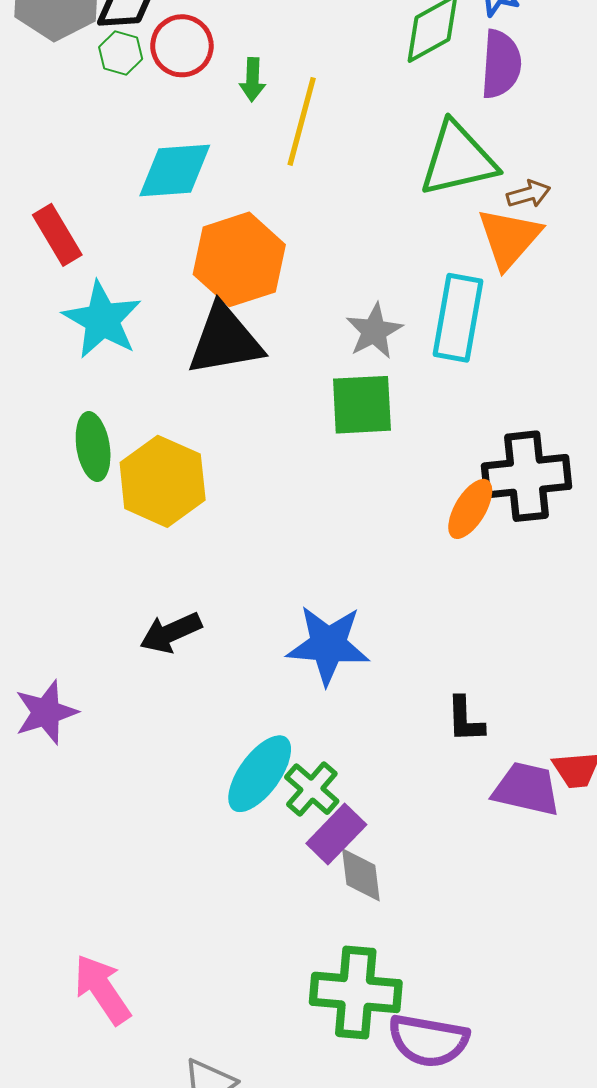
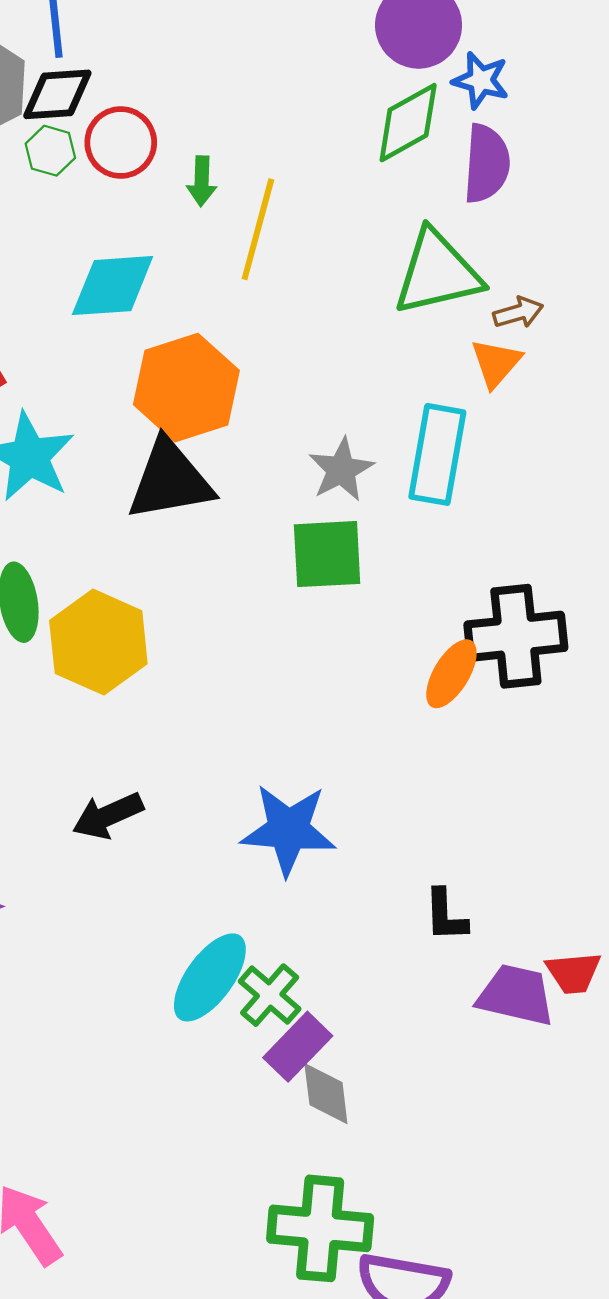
orange triangle: (509, 238) -> (496, 363), size x0.7

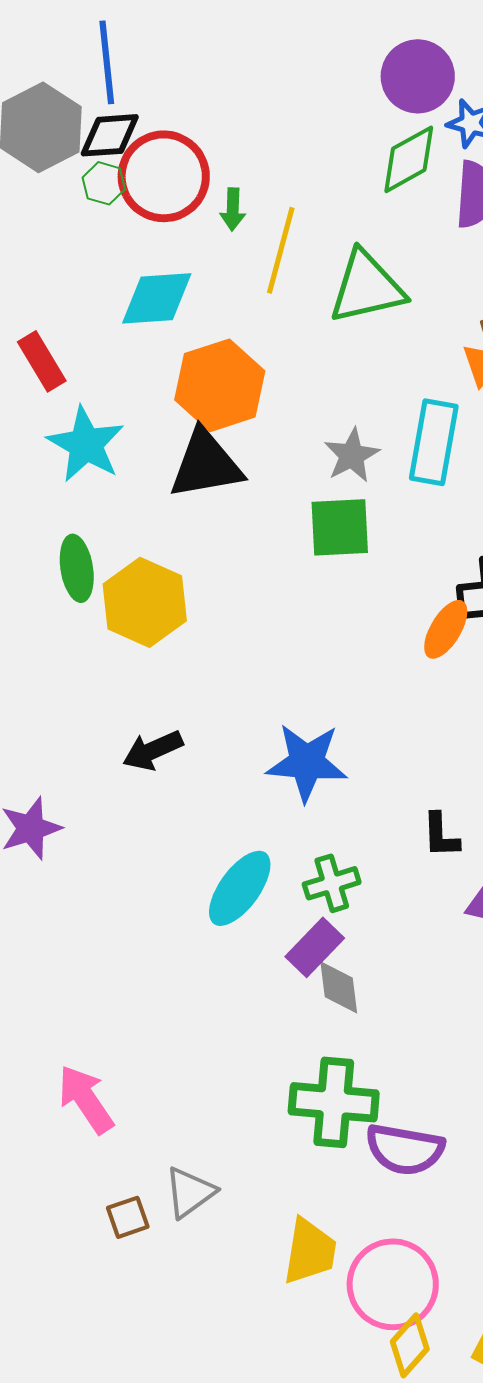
red circle: (121, 142) -> (164, 176), size x1.5
green triangle: (437, 273) -> (367, 287), moved
green cross: (270, 995) -> (332, 883), moved, turned 32

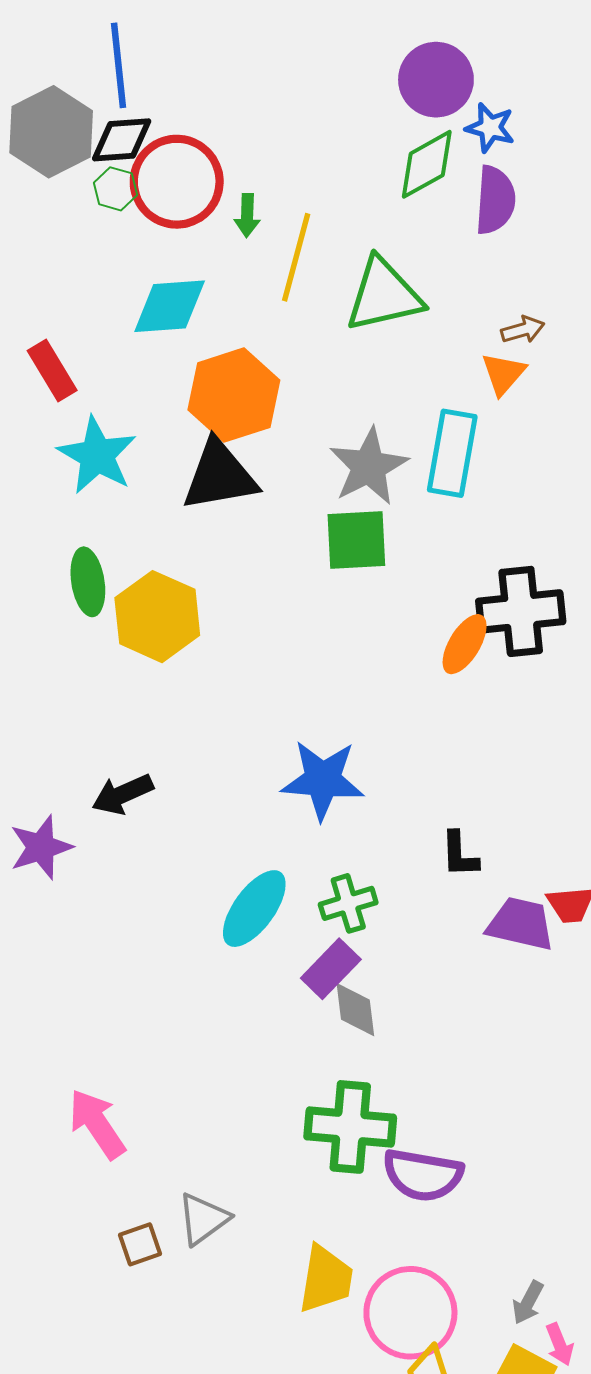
gray star: (352, 455) -> (369, 467), size x1.4
black arrow: (153, 750) -> (123, 794), moved

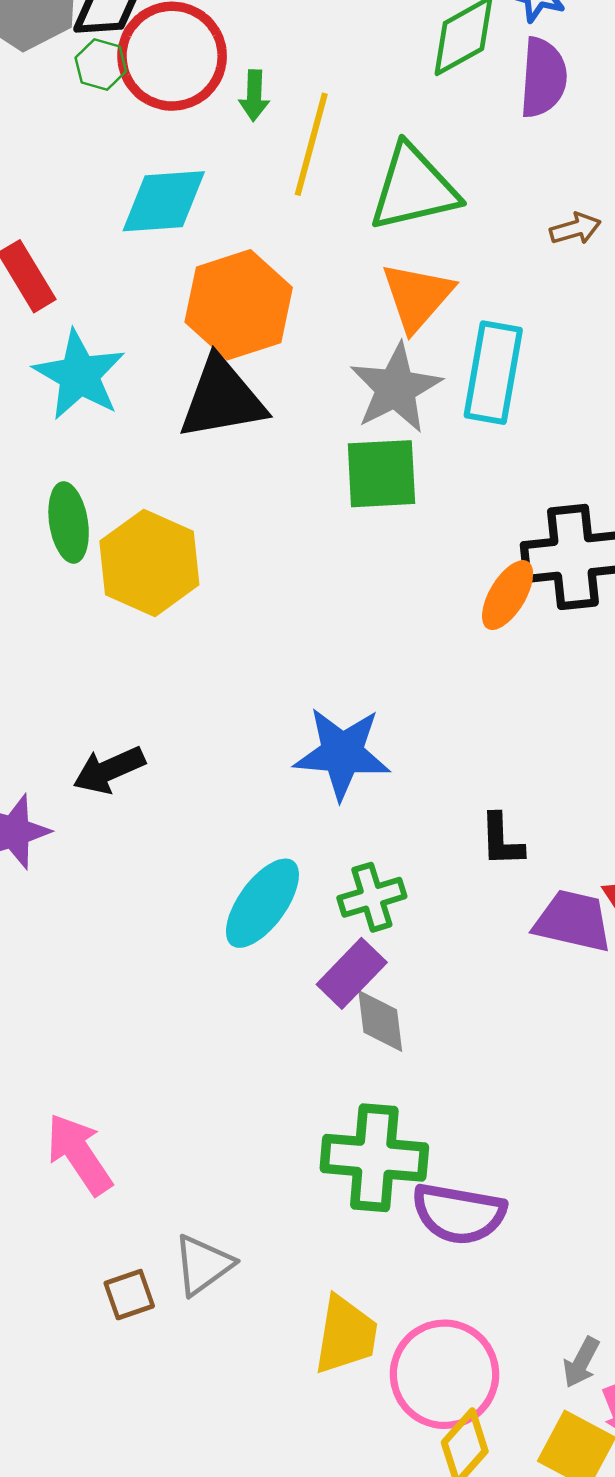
orange triangle: (503, 374) -> (417, 296), moved, size x1.4

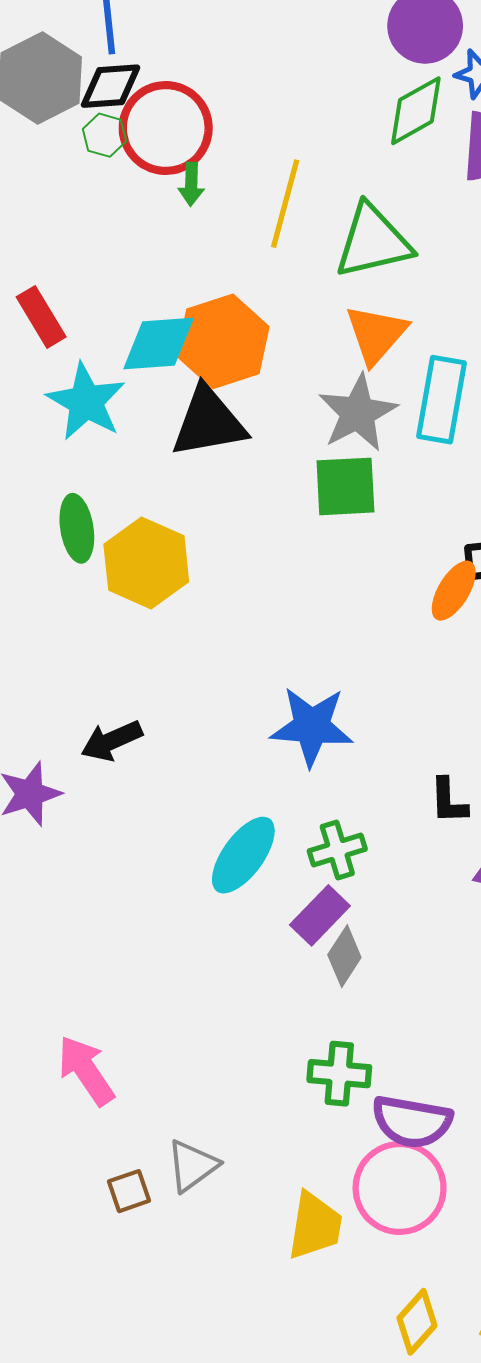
green arrow: (254, 95) -> (191, 184), moved
cyan diamond: (164, 201) -> (159, 343), moved
gray diamond: (380, 1021) -> (344, 956), turned 40
green cross: (374, 1158) -> (339, 1074), size x0.7
pink circle: (444, 1374) -> (400, 1188), moved

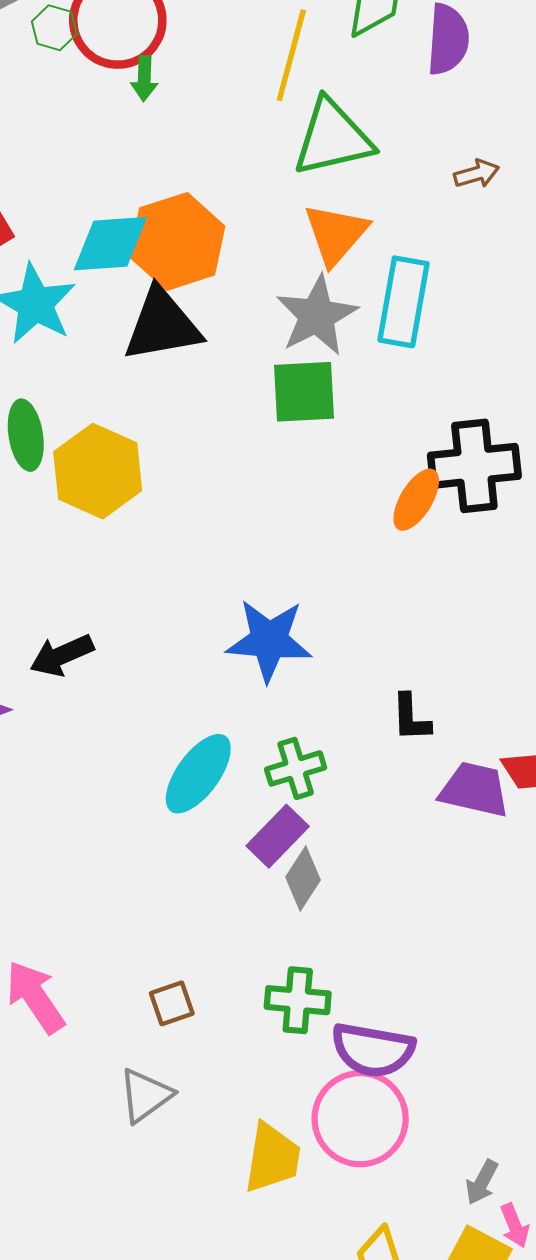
yellow line: (285, 204) -> (291, 55), moved
brown square: (129, 1191) -> (172, 1003), moved

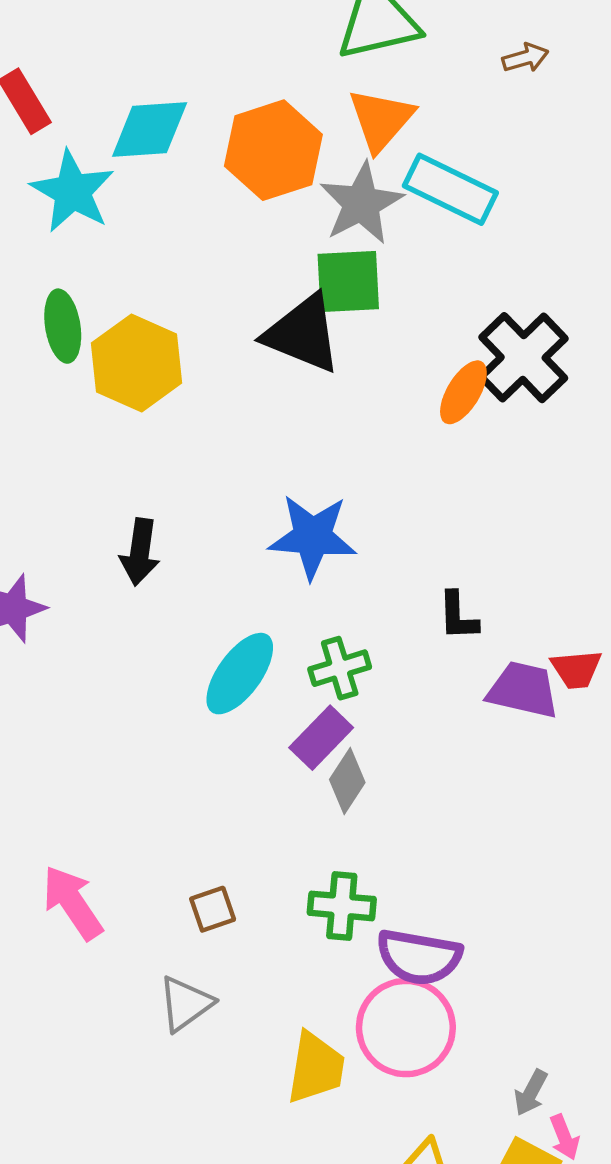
orange hexagon: (177, 241) -> (273, 150), moved
cyan rectangle: (404, 302) -> (450, 189), turned -74
black triangle: (162, 325) -> (303, 334), moved, turned 32
black cross: (474, 466) -> (523, 358), turned -38
black arrow: (62, 655) -> (140, 552), moved, turned -58

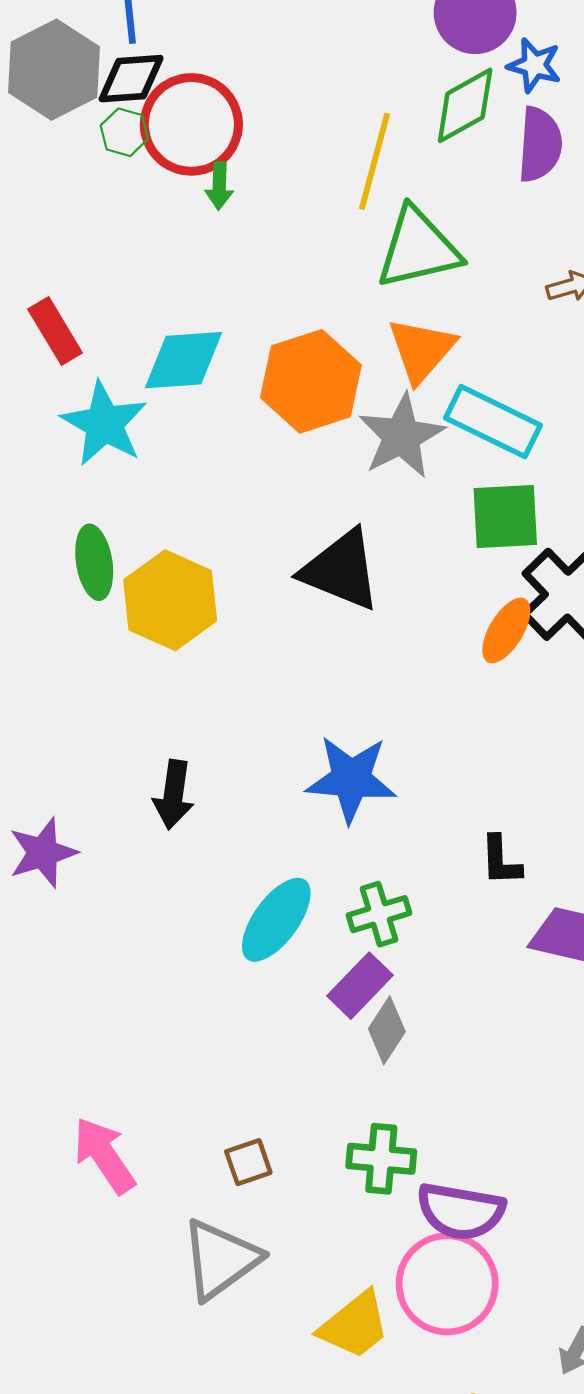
green square: (348, 282) -> (505, 516), moved
gray triangle: (185, 1004) -> (220, 1259), size x1.4
yellow trapezoid: (316, 1068) -> (354, 1325), turned 42

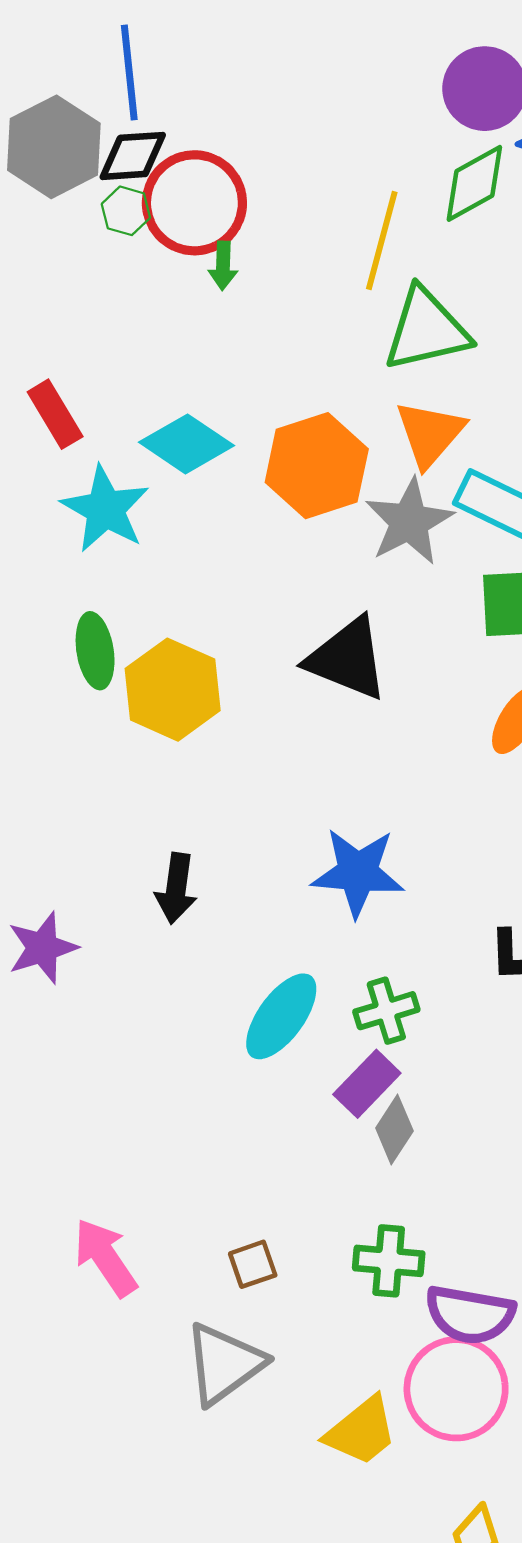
cyan diamond: (184, 360) -> (186, 444), turned 38

